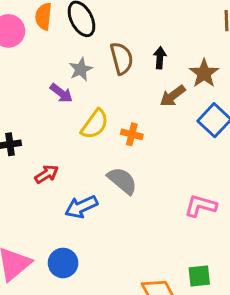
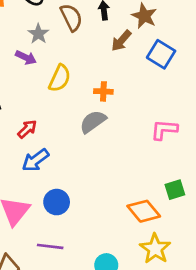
orange cross: (132, 134) -> (103, 91), moved
gray semicircle: (122, 181) -> (93, 122), turned -64
blue arrow: (81, 207) -> (35, 160), moved

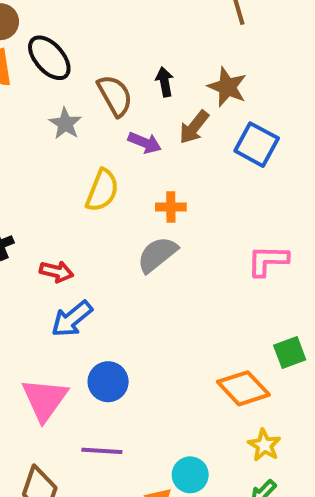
purple arrow: (26, 57) -> (145, 143), moved
red arrow: (27, 129) -> (56, 272), turned 60
yellow star: (155, 249) -> (264, 445), size x0.7

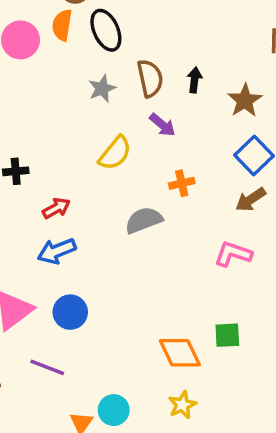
brown arrow: (194, 127) -> (251, 200), moved
orange cross: (171, 207) -> (182, 183), moved, turned -30
red arrow: (56, 272) -> (56, 208), turned -60

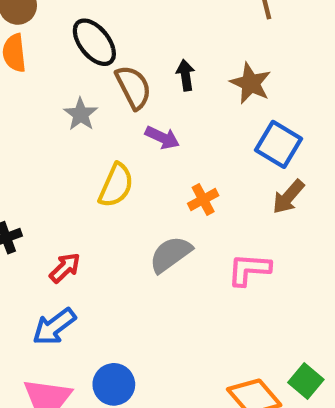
black ellipse: (106, 30) -> (94, 42), moved
blue arrow: (57, 251) -> (54, 327), moved
pink L-shape: (233, 254) -> (249, 269), moved
green square: (227, 335) -> (306, 381), moved, turned -32

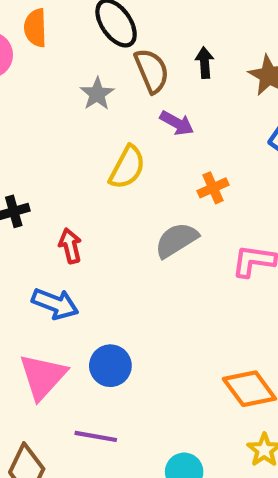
red arrow: (65, 268) -> (70, 246), turned -64
blue arrow: (54, 327) -> (55, 304), turned -126

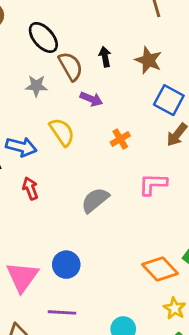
gray star: (97, 94) -> (36, 86), turned -30
yellow semicircle: (127, 167) -> (62, 132), turned -56
gray semicircle: (176, 240) -> (95, 200), moved
blue arrow: (55, 304) -> (21, 147), moved

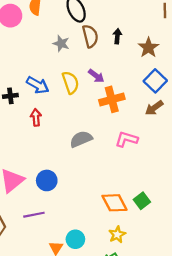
purple arrow: (91, 99) -> (96, 76), moved
orange cross: (120, 139) -> (112, 99), size x1.6
purple line: (62, 312) -> (34, 215), turned -30

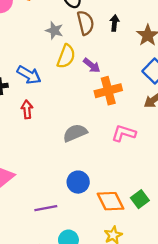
yellow semicircle: (71, 83) -> (66, 56), moved, turned 40
blue circle: (47, 180) -> (78, 182), moved
purple line: (34, 215) -> (46, 208), moved

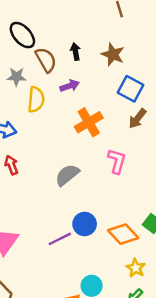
purple arrow: (92, 65) -> (70, 86), moved, turned -42
pink L-shape: (124, 133) -> (117, 161), turned 105
purple line: (46, 208) -> (60, 239), moved

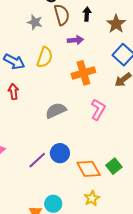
yellow semicircle: (36, 100) -> (45, 57), moved
purple line: (60, 239) -> (37, 160), turned -30

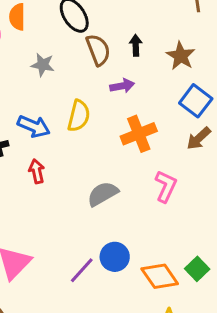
gray star: (35, 22) -> (43, 65), moved

